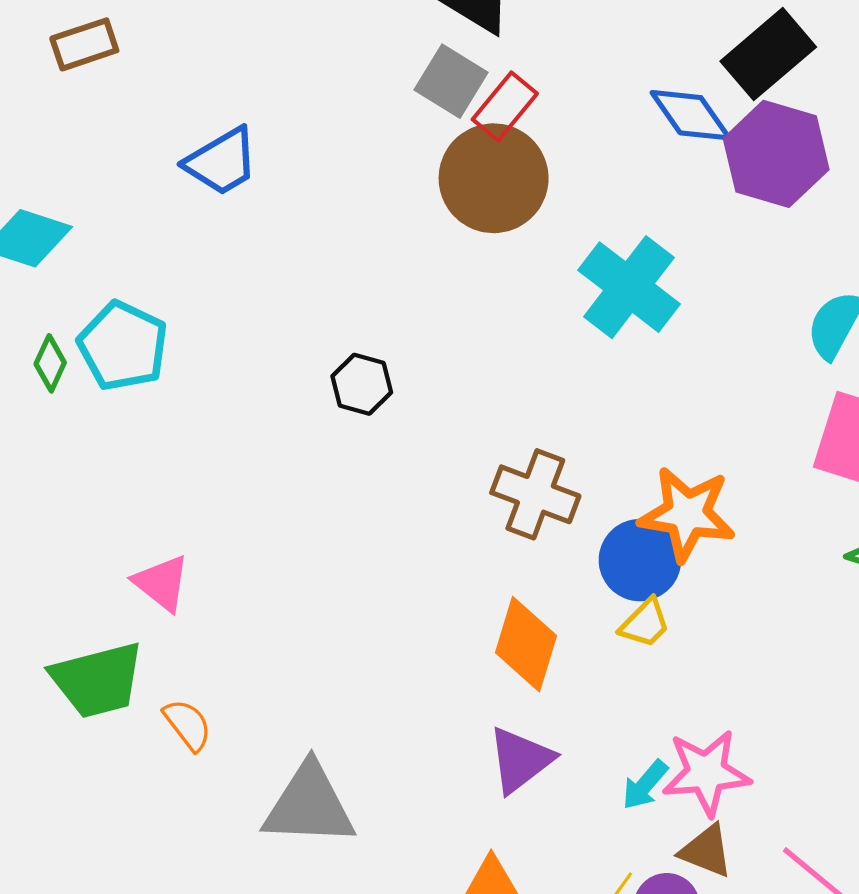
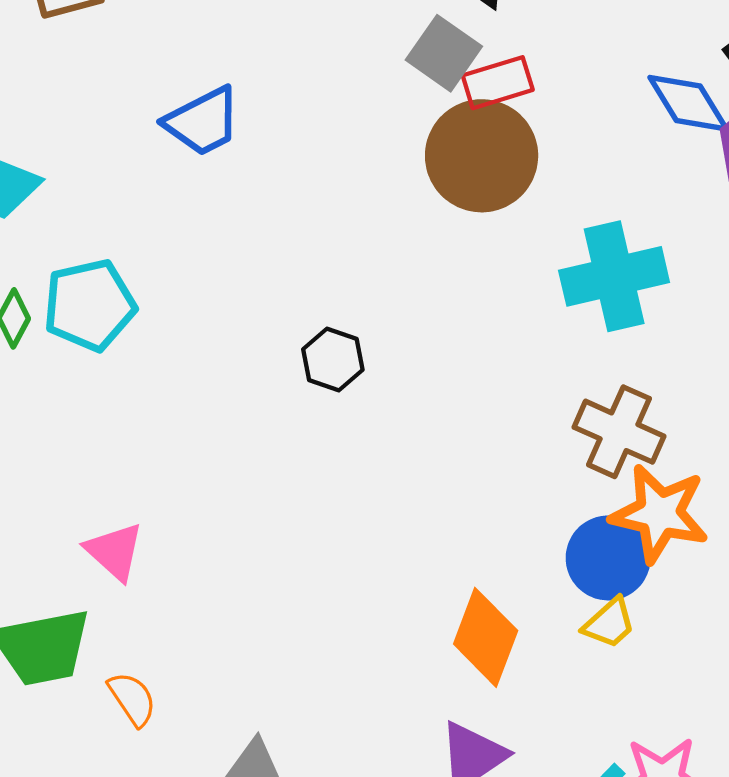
red rectangle: (505, 107) -> (498, 83), turned 30
cyan cross: (629, 287) -> (614, 276), turned 36
cyan pentagon: (123, 346) -> (90, 305), turned 30
brown cross: (535, 494) -> (619, 432), moved

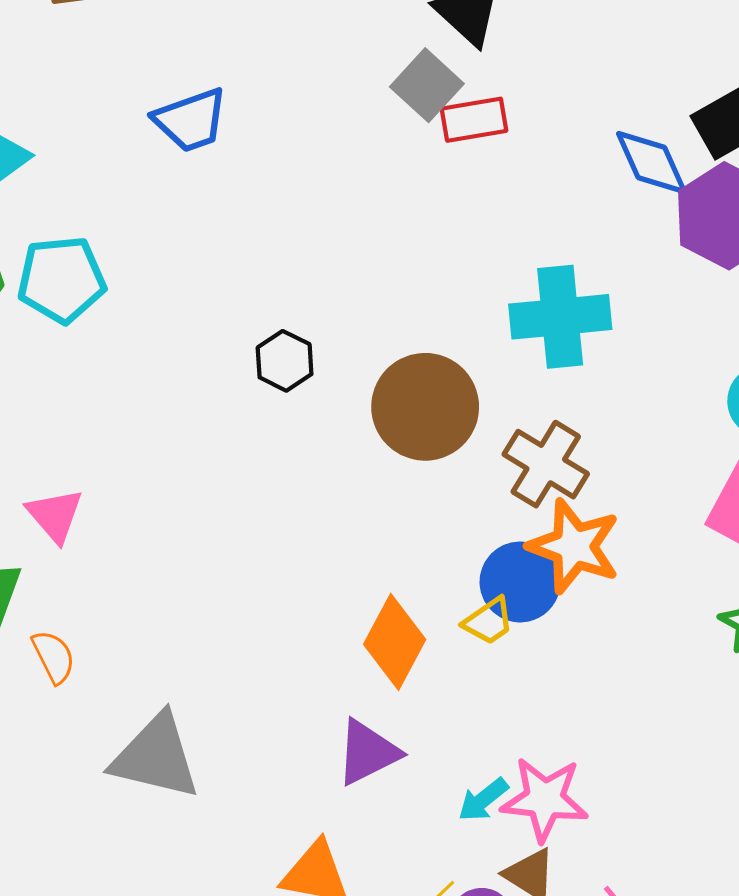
brown circle: (482, 156) -> (425, 407), moved
yellow trapezoid: (609, 623) -> (489, 621), moved

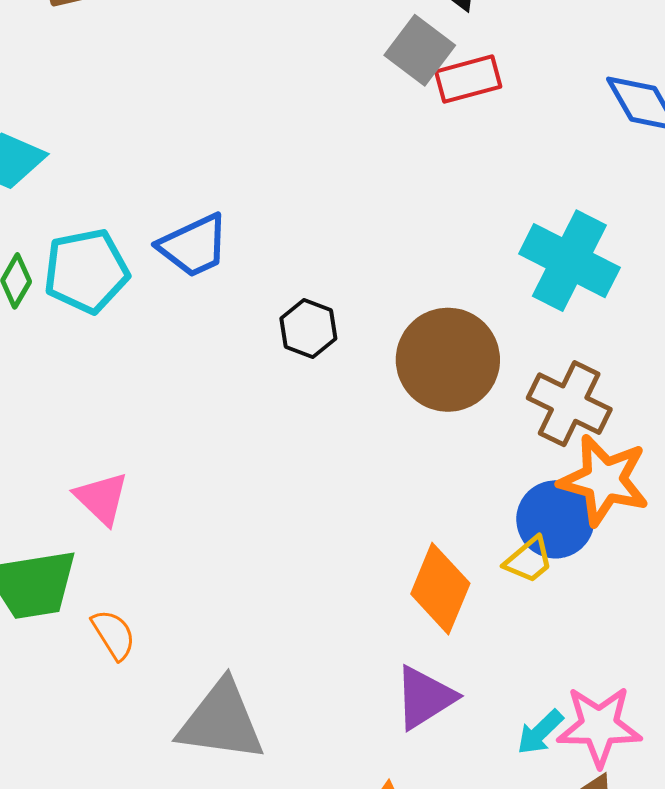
blue trapezoid: (191, 120) -> (194, 246), moved
cyan cross: (560, 317) -> (569, 261), turned 38

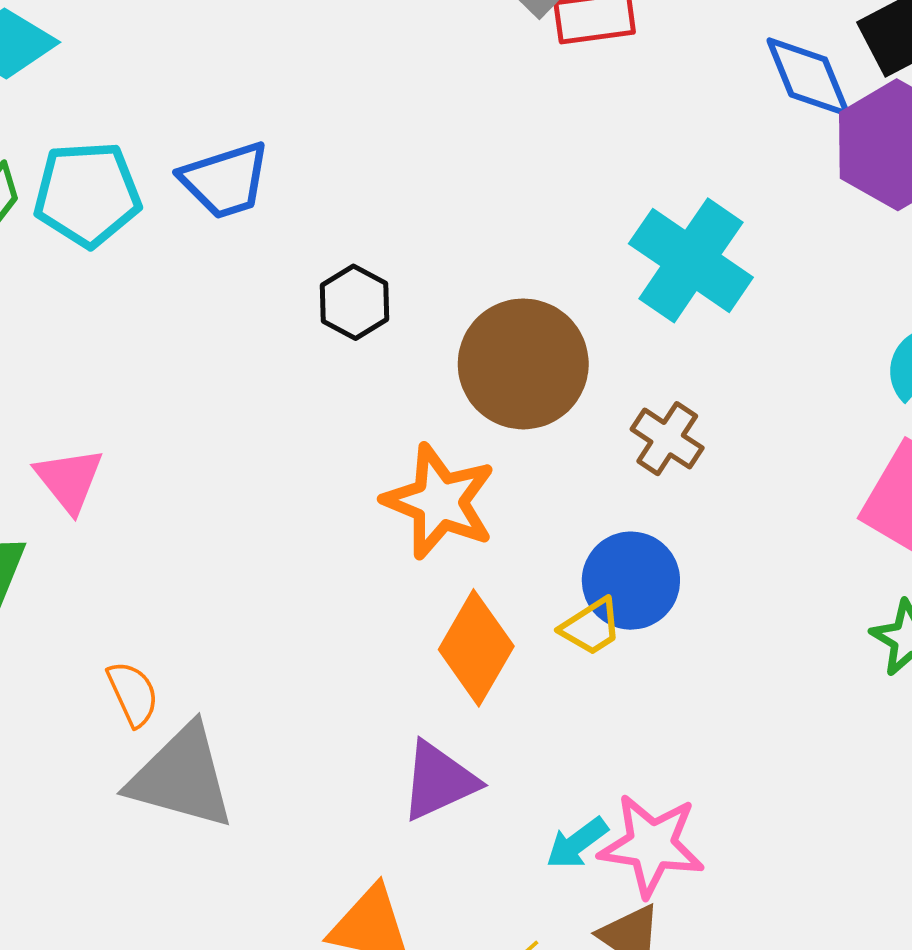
brown cross: (569, 404) -> (667, 439), size x0.7
orange star: (604, 480) -> (439, 501), moved
orange semicircle: (114, 635) -> (133, 694), moved

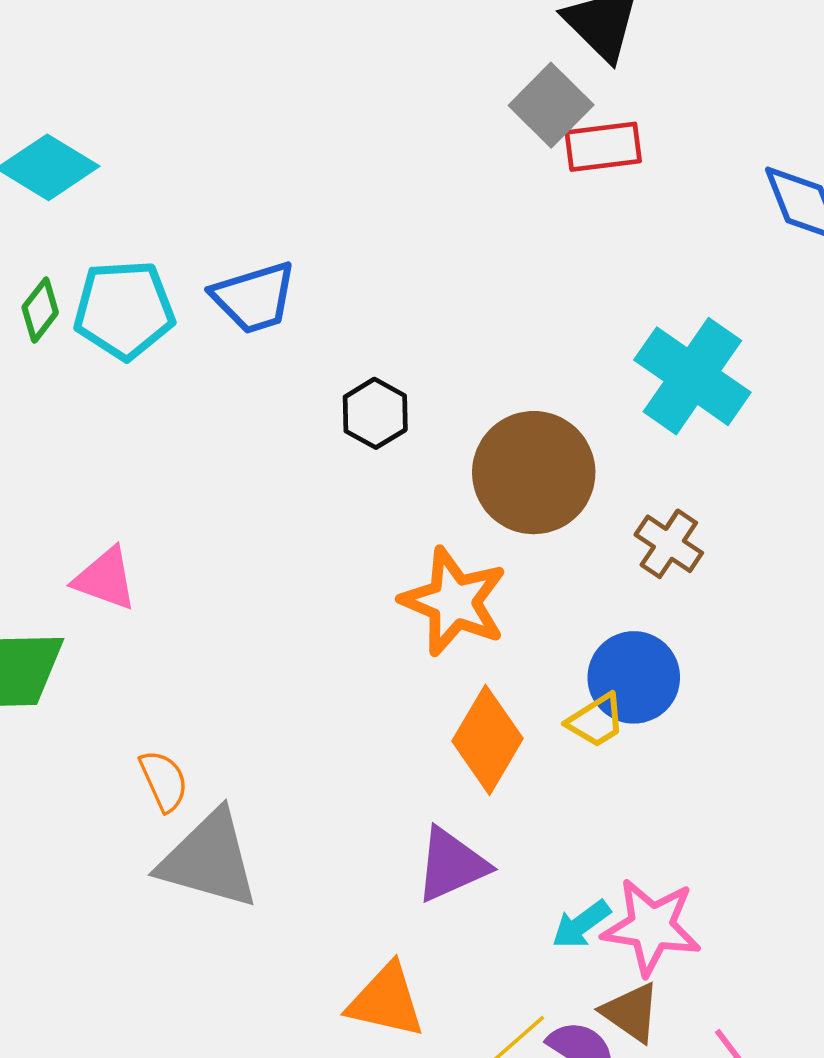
pink triangle: (69, 480) -> (105, 579), turned -32

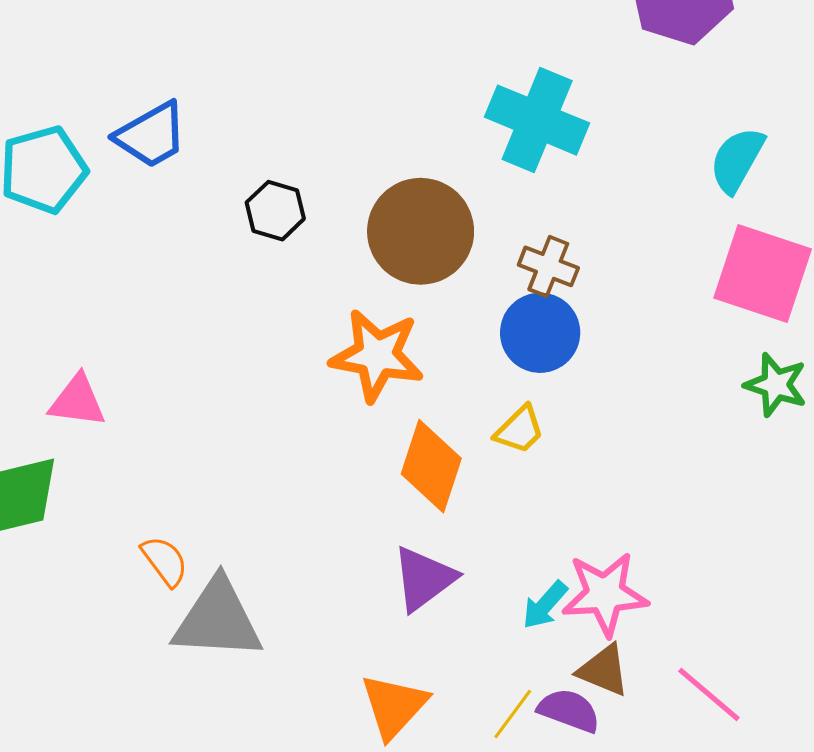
blue circle: (634, 677) -> (540, 333), moved
orange triangle: (386, 1001) -> (394, 706), turned -48

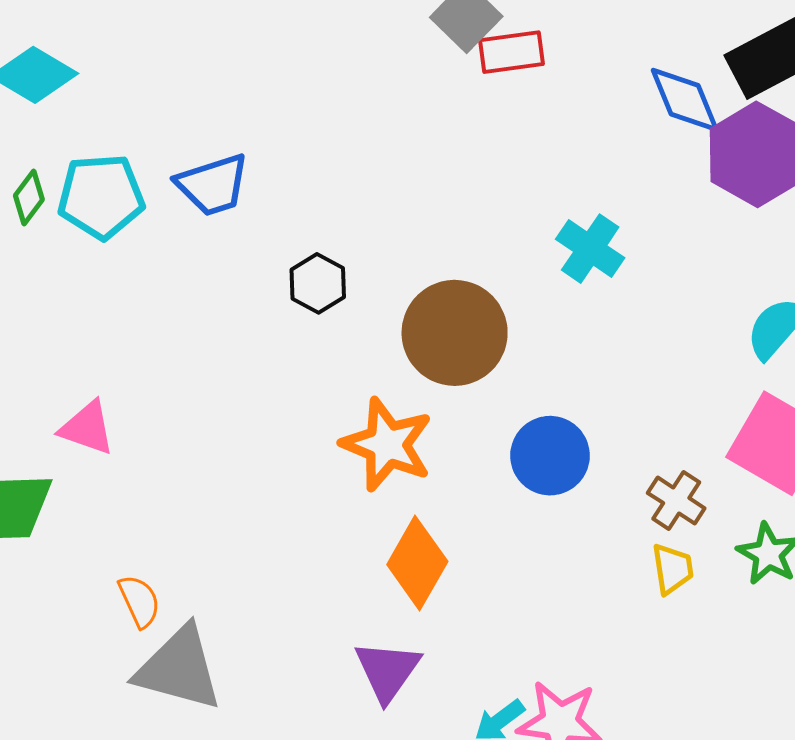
cyan cross: (537, 120) -> (590, 249), size x0.7
brown cross: (548, 266) -> (676, 501), moved
yellow trapezoid: (519, 430) -> (673, 569), moved, turned -66
purple triangle: (424, 579) -> (387, 671), turned -30

